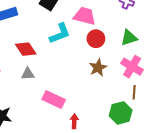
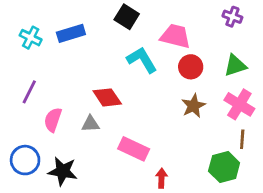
cyan L-shape: (60, 34) -> (142, 60), turned -100
red diamond: (26, 49) -> (107, 97), moved
gray triangle: (28, 74) -> (90, 124), moved

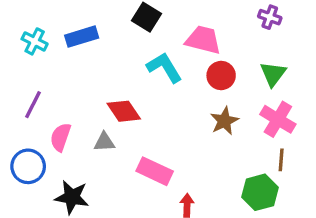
green triangle: (235, 65) -> (273, 74), turned -35
blue circle: (25, 160) -> (28, 166), moved

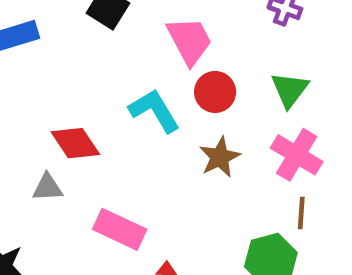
pink trapezoid: (203, 40) -> (189, 41), turned 48
cyan L-shape: (164, 67) -> (155, 111), moved

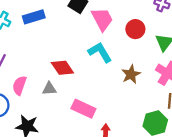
pink trapezoid: (189, 41) -> (102, 19), moved
red circle: (215, 92) -> (135, 29), moved

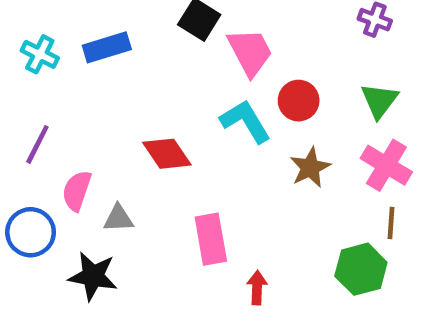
red circle: (135, 29) -> (299, 101), moved
gray triangle: (49, 89) -> (118, 218), moved
pink rectangle: (83, 109) -> (211, 239), turned 55

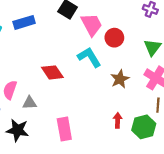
red circle: (299, 101) -> (114, 38), moved
pink rectangle: (211, 239) -> (64, 129), moved
red arrow: (257, 288) -> (118, 120), moved

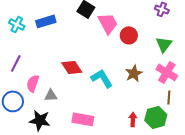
cyan L-shape: (89, 57) -> (102, 78), moved
red arrow: (118, 120) -> (133, 119), moved
pink rectangle: (64, 129) -> (83, 119), turned -70

